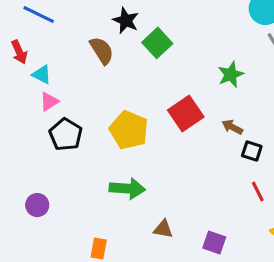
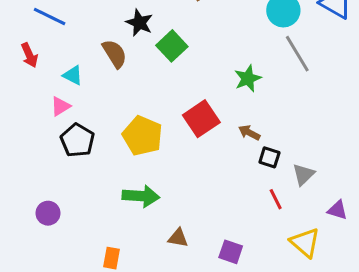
cyan triangle: (42, 74) -> (73, 75), moved

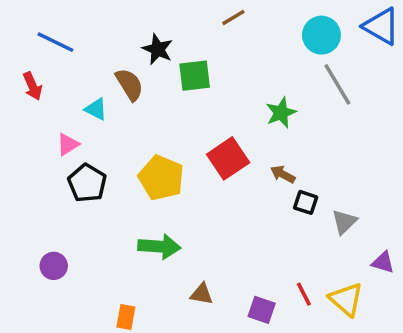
green square: (172, 46) -> (195, 76), turned 36
cyan triangle: (73, 75) -> (96, 109), moved
red line: (276, 199) -> (304, 294), moved

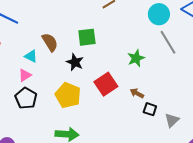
black star: (158, 49) -> (75, 62), moved
pink triangle: (68, 144) -> (25, 75), moved

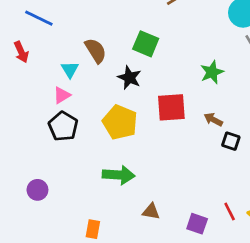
green square: (87, 37) -> (146, 44), turned 30
cyan triangle: (31, 56) -> (70, 69), turned 32
red square: (106, 84) -> (171, 107), turned 30

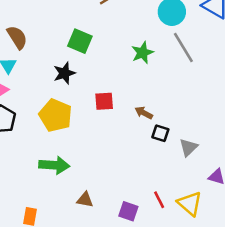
brown semicircle: (96, 51) -> (17, 37), moved
green star: (212, 72) -> (142, 53), moved
black star: (129, 78) -> (64, 73), turned 30
red square: (171, 107) -> (104, 101), size x0.7

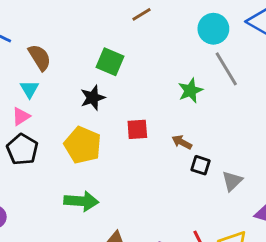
green star: (142, 53) -> (190, 91), moved

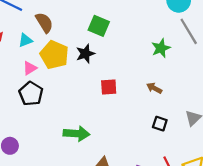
cyan triangle: (30, 89) -> (25, 40), moved, turned 40
red square: (137, 129) -> (109, 87), moved
yellow pentagon: (83, 145) -> (54, 55), moved
black square: (200, 165) -> (160, 124), moved

